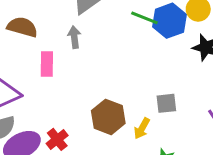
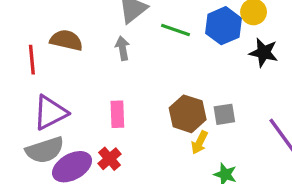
green line: (144, 18) -> (175, 30), moved
pink rectangle: (47, 64) -> (117, 114), moved
brown hexagon: (108, 117) -> (188, 114), moved

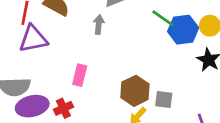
green line: (175, 30) -> (163, 18), moved
purple triangle: (50, 113) -> (33, 39), moved

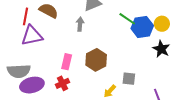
brown hexagon: (135, 91) -> (96, 60), moved
red cross: (63, 108) -> (62, 83), moved

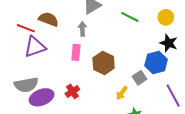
red line: (26, 16) -> (26, 28), turned -72
blue hexagon: (142, 27) -> (156, 63), moved
pink rectangle: (67, 62) -> (76, 52), moved
gray square: (129, 79) -> (139, 78), turned -32

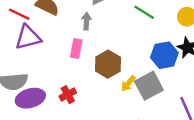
blue hexagon: (156, 63) -> (164, 55), moved
gray square: (139, 78) -> (149, 86), size x1.6
yellow arrow: (122, 93) -> (128, 84), moved

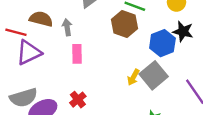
gray arrow: (86, 21) -> (67, 27), moved
brown hexagon: (108, 64) -> (125, 24), moved

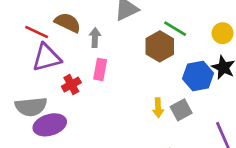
gray square: (154, 75) -> (181, 110), size x0.7
yellow arrow: (133, 77) -> (158, 108), turned -42
red cross: (78, 100) -> (71, 85), moved

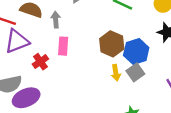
brown hexagon: (160, 46) -> (112, 44), moved
blue hexagon: (198, 76) -> (136, 51), moved

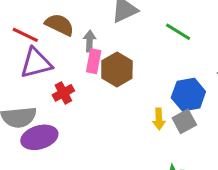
brown hexagon: (112, 44) -> (117, 69), moved
pink rectangle: (63, 46) -> (94, 61), moved

